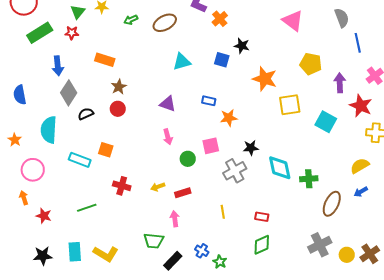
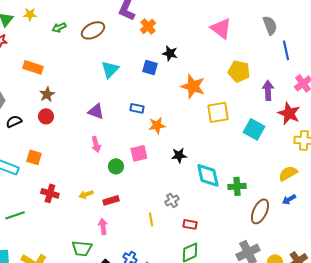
cyan triangle: (182, 62) -> (110, 69), turned -30
gray cross: (235, 171) -> (172, 200), moved, size x0.6

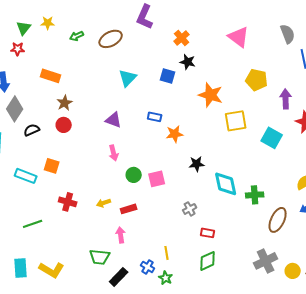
orange cross: (148, 26) -> (182, 38), moved
pink square: (139, 153) -> (157, 179), moved
yellow line: (151, 219) -> (167, 253), moved

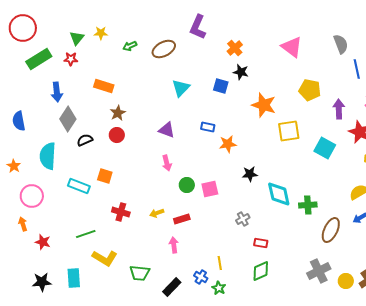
green trapezoid: (100, 257) -> (140, 273), moved
yellow L-shape: (52, 270) -> (105, 258), moved

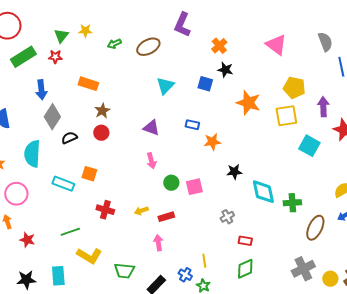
yellow square: (289, 131) -> (286, 116), moved

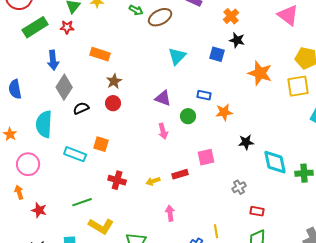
green arrow: (114, 44) -> (136, 10), moved, turned -128
green circle: (171, 183) -> (188, 116), moved
red rectangle: (166, 217) -> (180, 174), moved

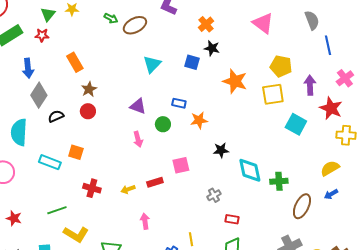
orange rectangle: (100, 54) -> (75, 62), turned 42

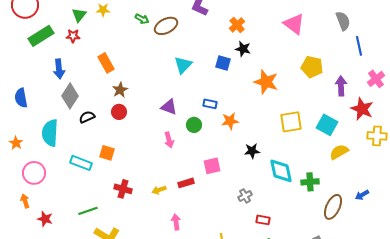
yellow square: (273, 94) -> (291, 122), moved
yellow semicircle: (330, 168) -> (339, 152), moved

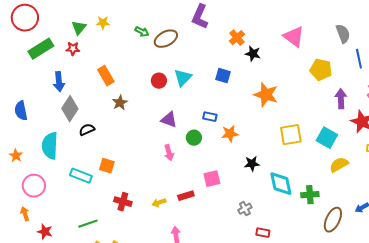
black star: (243, 49) -> (253, 54), moved
yellow pentagon: (312, 67) -> (321, 70), moved
red circle: (119, 112) -> (159, 81), moved

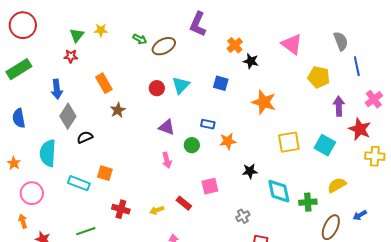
green rectangle: (41, 49) -> (19, 69), moved
yellow semicircle: (339, 165) -> (337, 185), moved
red rectangle: (186, 196) -> (184, 203), turned 56

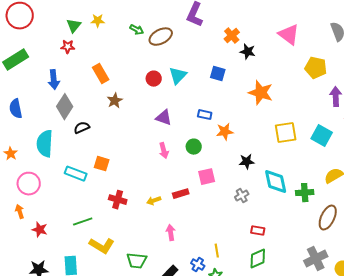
green circle: (192, 145) -> (194, 147), moved
red rectangle: (184, 203) -> (181, 194), turned -56
gray cross: (243, 216) -> (242, 196), moved

